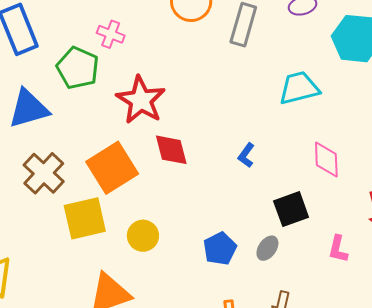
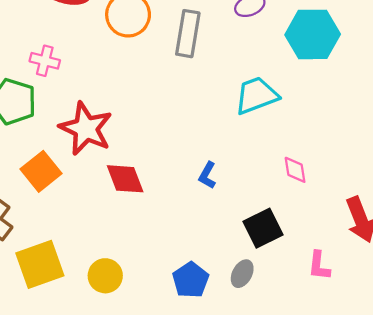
pink diamond: (326, 159) -> (295, 170), size x0.7
orange square: (112, 168) -> (41, 171), moved, size x0.7

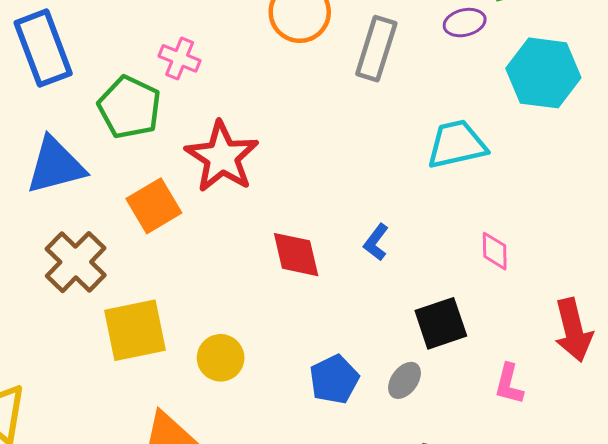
red diamond: (125, 179) -> (296, 255), moved

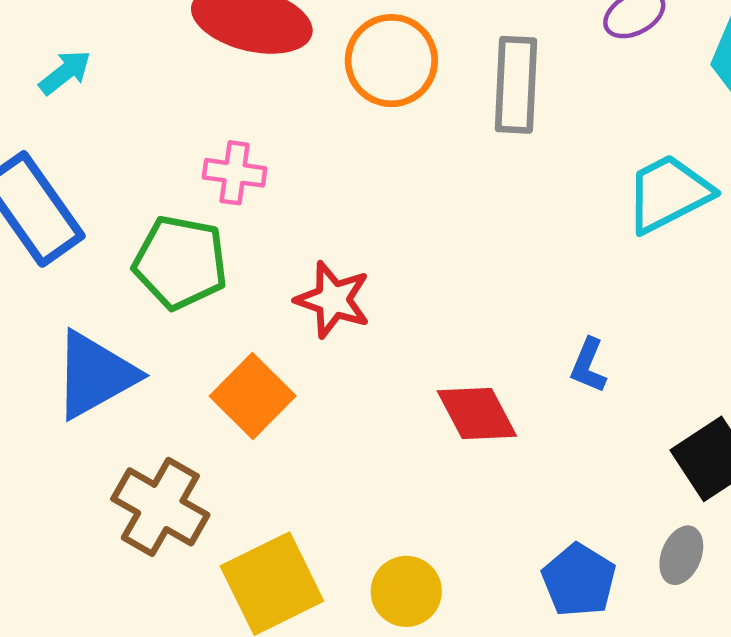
red star: (222, 157) -> (333, 300), size x0.7

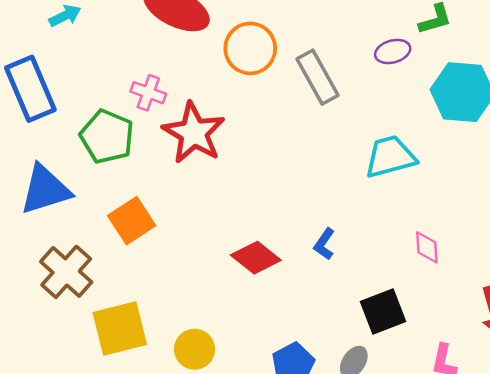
gray rectangle: (516, 85) -> (318, 77), turned -44
red star: (333, 300) -> (194, 133), moved, size x1.4
red diamond: (477, 413) -> (256, 258), turned -36

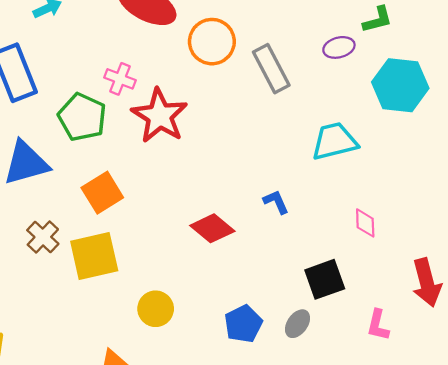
blue L-shape: (324, 244) -> (276, 202), moved, turned 120
brown cross: (66, 272) -> (43, 237), size x0.7
yellow square: (120, 329) -> (94, 256), moved

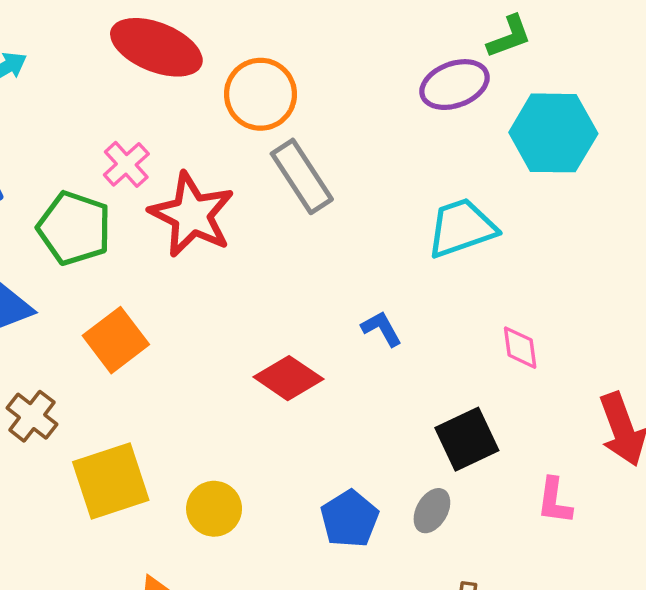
purple ellipse: (339, 47) -> (455, 85), size x1.4
gray rectangle: (271, 69) -> (302, 176), moved
pink cross: (120, 79) -> (126, 164), turned 32
yellow square: (94, 256) -> (111, 481), moved

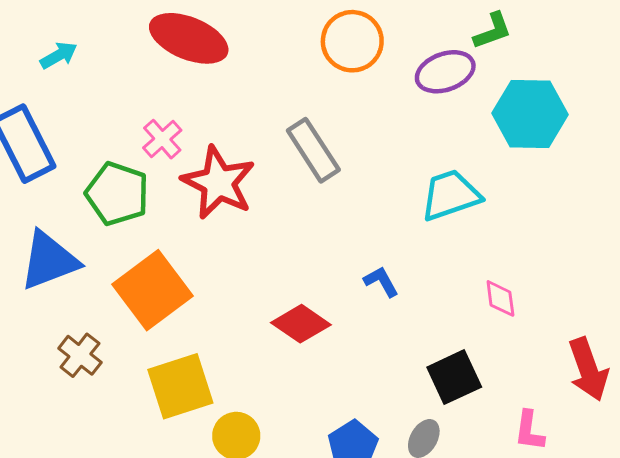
orange circle: (260, 94) -> (352, 41), moved
orange square: (116, 340) -> (153, 290), size x1.4
yellow square: (111, 481) -> (180, 386), moved

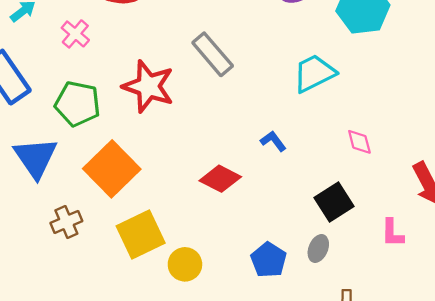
pink cross: (162, 139) -> (75, 34), moved
blue triangle: (49, 261) -> (35, 158), turned -36
brown cross: (80, 355) -> (66, 222), turned 36

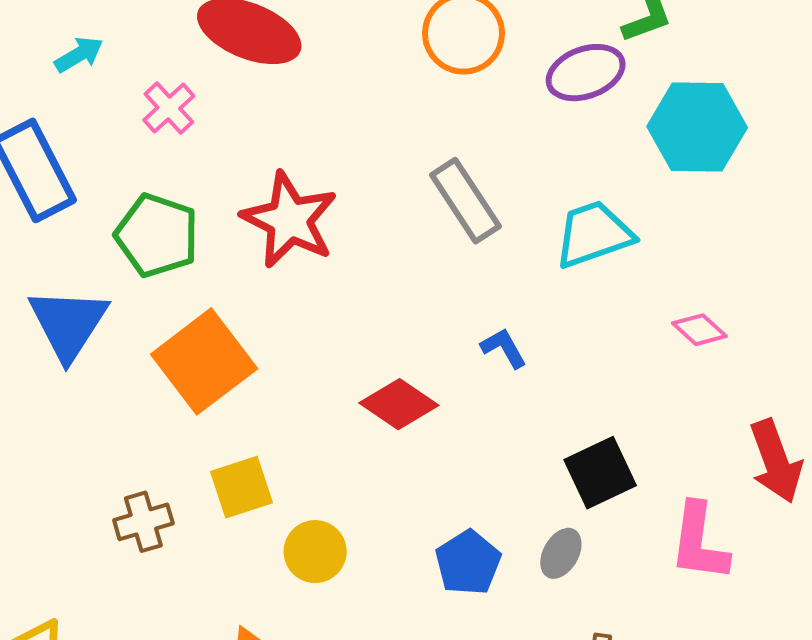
gray rectangle: (213, 54) -> (465, 201), moved
pink diamond: (359, 142) -> (699, 330), moved, turned -40
brown cross: (66, 222) -> (143, 522), moved
pink L-shape: (392, 233) -> (699, 542), size x1.5
yellow square: (141, 234) -> (241, 487), size x0.7

